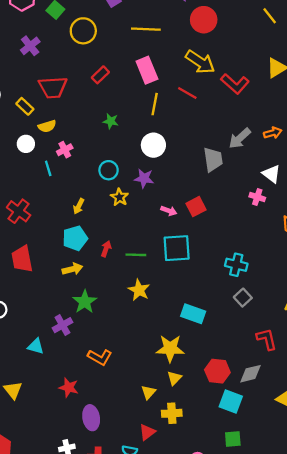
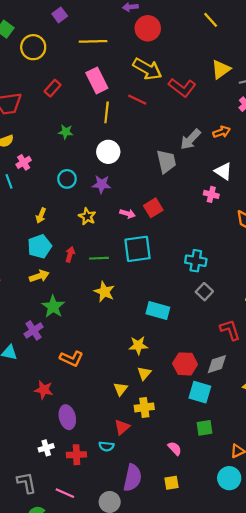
yellow star: (119, 197) -> (87, 216), moved
yellow star: (170, 348) -> (138, 345), size x0.7

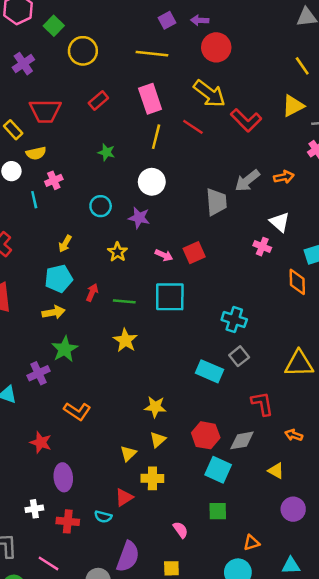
purple square: (60, 15) -> (167, 20), moved
yellow line: (211, 20) -> (302, 66), moved
cyan rectangle: (158, 311) -> (210, 371), moved

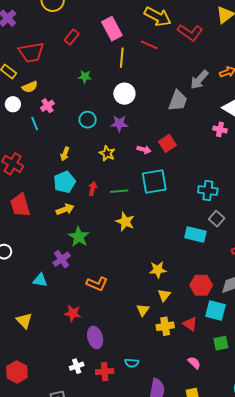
gray trapezoid: (216, 202) -> (178, 101), turned 35
red triangle: (124, 497) -> (190, 324), moved, turned -42

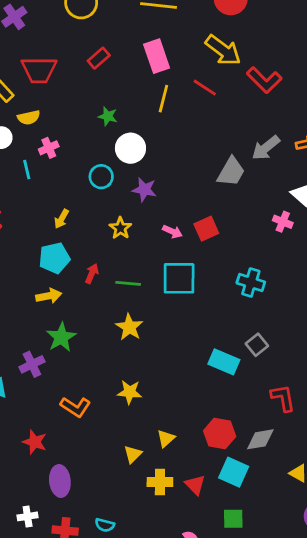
white circle: (124, 94) -> (130, 148), moved
cyan cross: (208, 191) -> (251, 282), moved
yellow star: (158, 270) -> (130, 392), moved

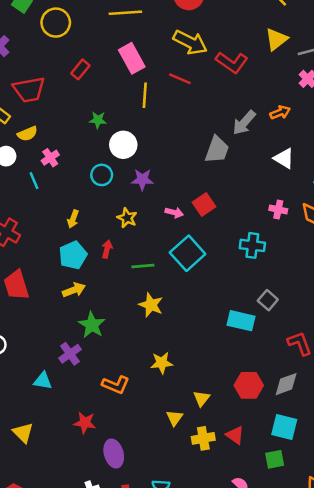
pink cross: (283, 222) -> (278, 210), moved
red arrow: (92, 274) -> (107, 249), moved
cyan square: (179, 278) -> (188, 253), turned -32
cyan square: (234, 472) -> (284, 427), moved

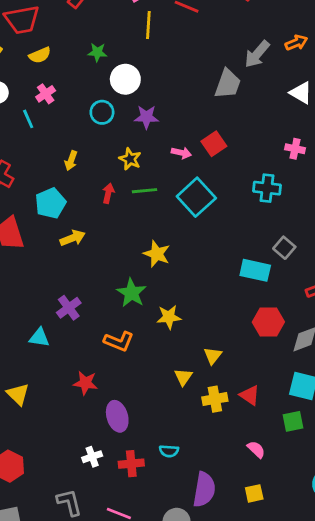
yellow semicircle: (27, 134) -> (40, 55), moved
cyan pentagon: (73, 255) -> (50, 203), moved
green line: (143, 266) -> (145, 191), moved
green star: (92, 325) -> (131, 293), moved
red hexagon: (249, 385) -> (268, 322), moved

